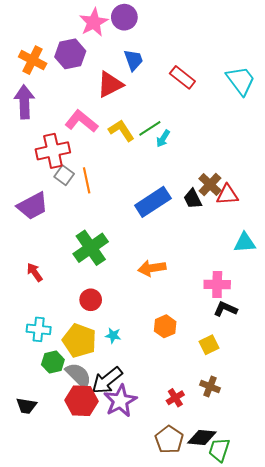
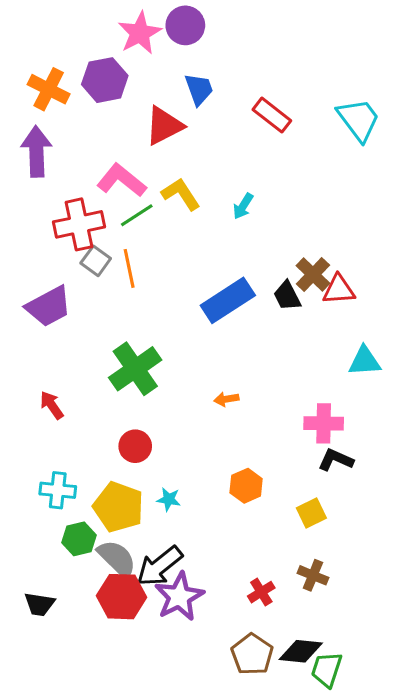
green line: (150, 128) -> (137, 215), moved
orange arrow: (152, 268) -> (226, 399), size x0.6

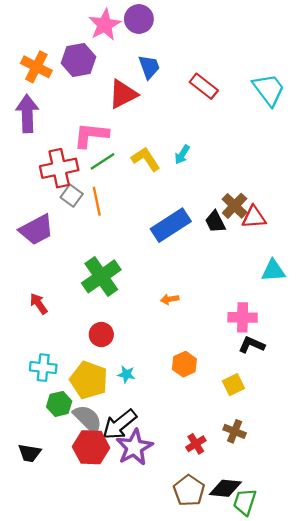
pink L-shape: (122, 180) -> (91, 135), turned -33
yellow L-shape: (181, 194) -> (146, 159), moved

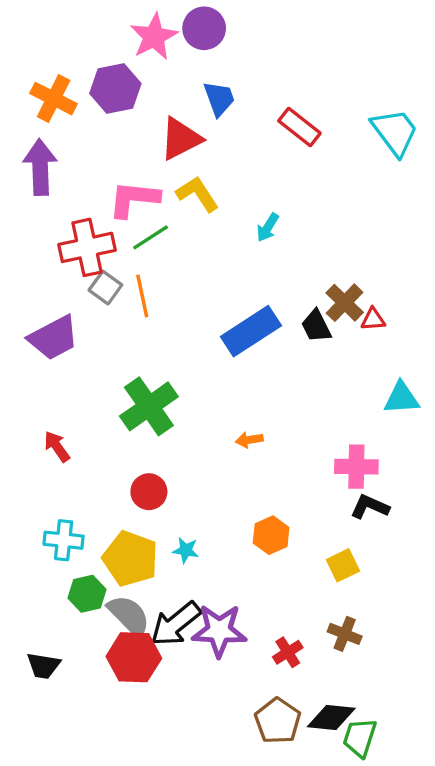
yellow L-shape: (146, 159) -> (197, 194), moved
red triangle: (254, 217) -> (373, 319), size x0.7
purple star: (134, 447) -> (219, 631), moved, turned 30

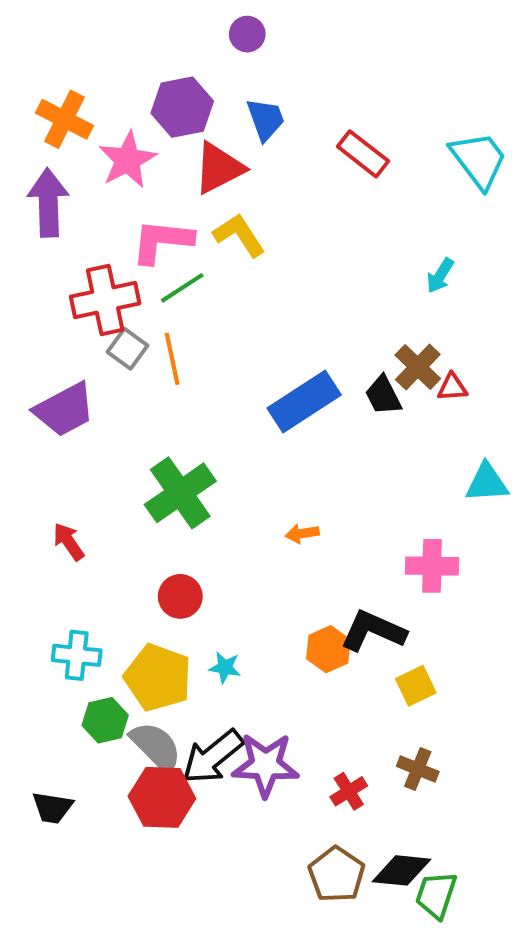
purple circle: (204, 28) -> (247, 34), size x0.7
pink star: (154, 37) -> (127, 160), moved
purple hexagon: (115, 89) -> (182, 107), moved
cyan arrow: (268, 227) -> (440, 276), moved
black L-shape: (370, 507) -> (373, 631), moved, size x1.4

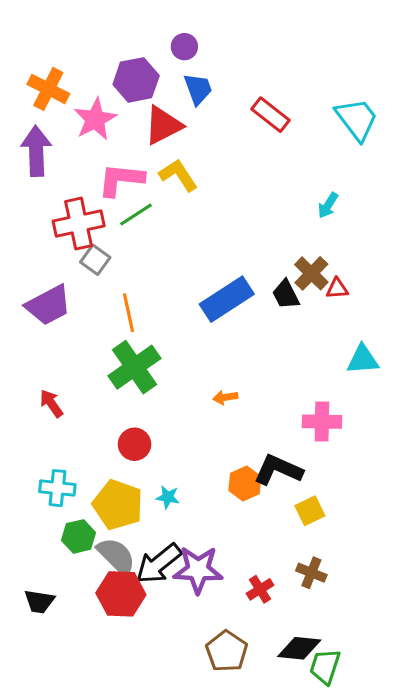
purple circle: (247, 34) -> (184, 47), moved
orange line: (172, 359) -> (128, 313), moved
brown pentagon: (337, 875) -> (227, 651), moved

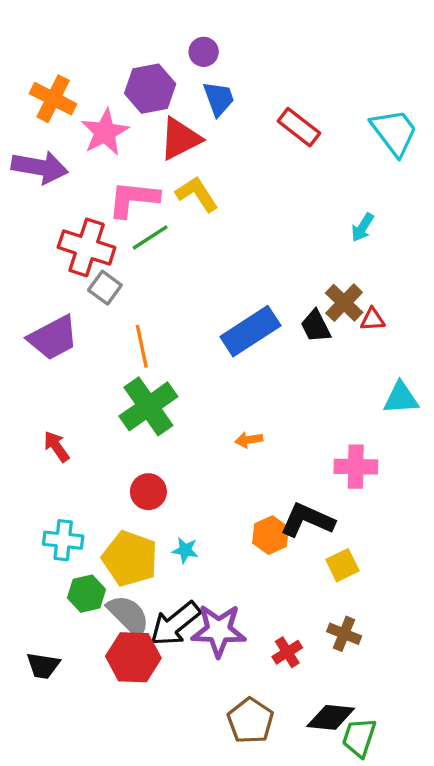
purple arrow: (36, 151) -> (40, 167), turned 102
red cross: (79, 224) -> (87, 247), turned 30

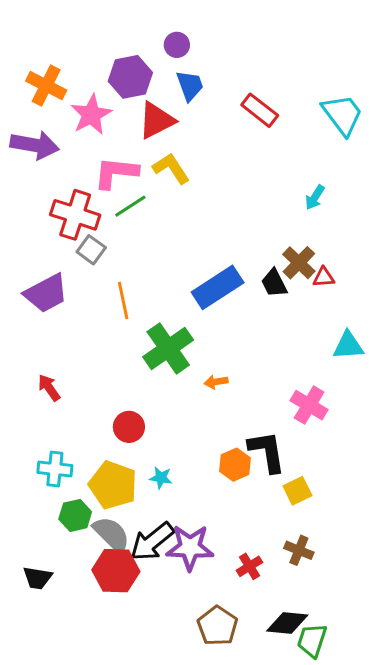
green cross: (148, 406) -> (168, 348), moved
pink cross: (356, 467) -> (309, 405), turned 30
black L-shape: (307, 520) -> (267, 452), turned 57

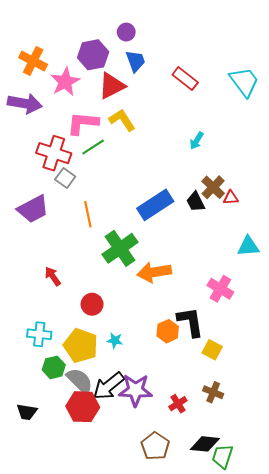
cyan arrow: (315, 197) -> (197, 141), moved
orange arrow: (216, 382) -> (154, 272), size x2.0
red arrow: (49, 388) -> (53, 276), moved
yellow square: (297, 491) -> (212, 350), turned -36

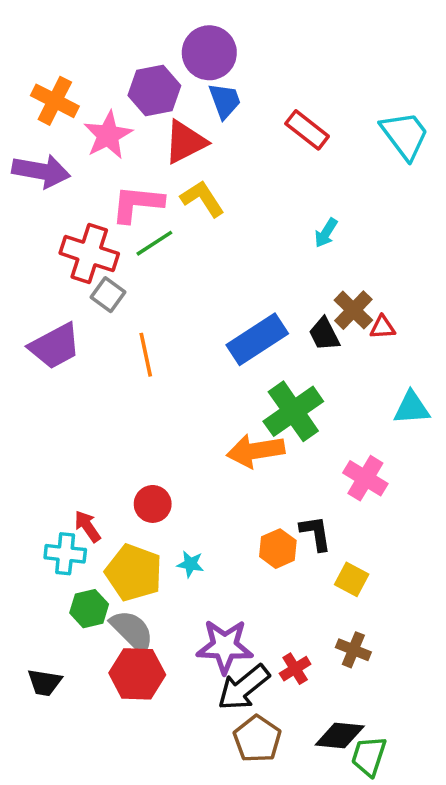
purple circle: (126, 32) -> (209, 53), size x1.8
green cross: (120, 248) -> (293, 411), moved
red arrow: (53, 276) -> (87, 526), moved
black L-shape: (190, 322) -> (316, 533), size x0.7
black arrow: (109, 386) -> (244, 688), moved

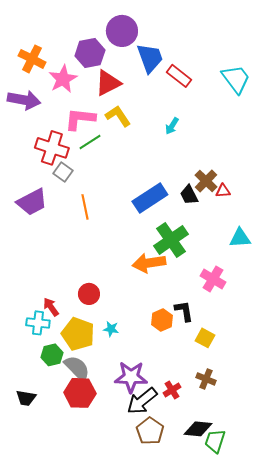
blue trapezoid: (225, 101) -> (150, 58), moved, size x1.4
cyan arrow: (326, 233) -> (172, 126), moved

